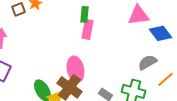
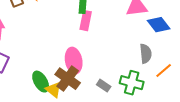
gray semicircle: (147, 62) -> (146, 54), turned 114

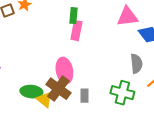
green ellipse: (41, 82) -> (31, 92), turned -55
gray rectangle: (104, 86) -> (84, 96), moved, turned 56

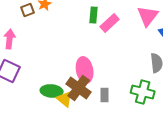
pink triangle: (127, 17) -> (148, 16), turned -45
pink rectangle: (76, 31) -> (110, 23), moved, turned 36

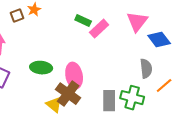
green rectangle: (94, 15) -> (83, 21), turned -70
green ellipse: (52, 91) -> (41, 68), moved
gray rectangle: (105, 95) -> (109, 101), moved, size x1.5

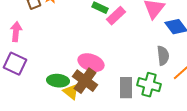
green ellipse: (41, 68) -> (58, 81), moved
pink ellipse: (74, 76) -> (91, 63), turned -60

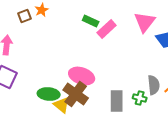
gray semicircle: (163, 56) -> (154, 85), moved
green cross: (149, 85) -> (140, 98), size x0.6

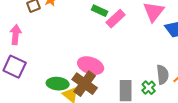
green cross: (140, 98) -> (149, 88), turned 32

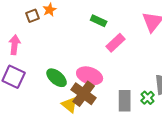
pink rectangle: (116, 19) -> (116, 43), moved
green ellipse: (58, 84) -> (57, 78), moved, turned 35

